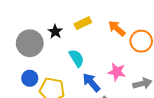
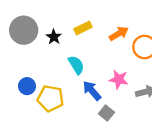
orange arrow: (117, 28) -> (119, 34), turned 108
gray circle: (30, 43) -> (24, 30), moved

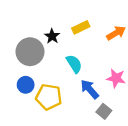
gray circle: (24, 30) -> (30, 52), moved

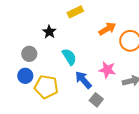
yellow rectangle: (81, 27) -> (75, 12), moved
gray circle: (30, 52) -> (29, 54), moved, size x0.6

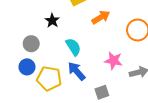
orange arrow: (107, 29) -> (101, 17), moved
blue arrow: (83, 80) -> (77, 71), moved
gray square: (96, 100) -> (102, 92), turned 32

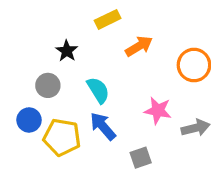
gray circle: (31, 44) -> (48, 85), moved

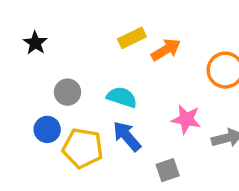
yellow rectangle: (108, 19) -> (132, 38), moved
black star: (67, 51) -> (35, 43), moved
cyan semicircle: (98, 90) -> (122, 97), turned -40

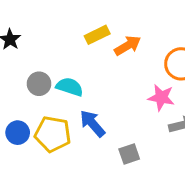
cyan semicircle: (122, 97) -> (70, 87), moved
pink star: (186, 119) -> (161, 97), moved
blue circle: (47, 129) -> (18, 133), moved

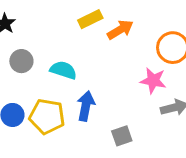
gray circle: (39, 84) -> (21, 61), moved
blue arrow: (92, 123) -> (86, 106), turned 52

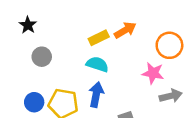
yellow rectangle: (90, 19) -> (99, 38), moved
cyan semicircle: (63, 70) -> (97, 64), moved

